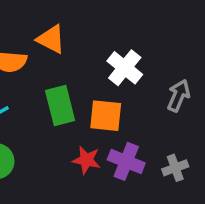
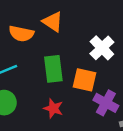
red star: (86, 160) -> (53, 108), moved
purple cross: (126, 161) -> (106, 103), moved

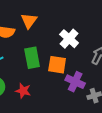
orange triangle: (53, 22) -> (29, 21), turned 36
red star: (53, 108) -> (23, 91), moved

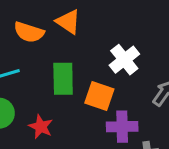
orange triangle: (29, 21) -> (68, 22), turned -42
purple cross: (75, 82) -> (122, 127), turned -36

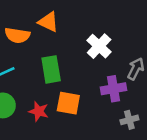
orange square: (99, 96) -> (68, 103), moved
purple cross: (122, 127) -> (113, 89), moved

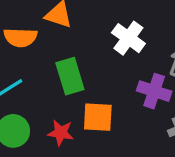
purple cross: (113, 89) -> (154, 91), turned 35

